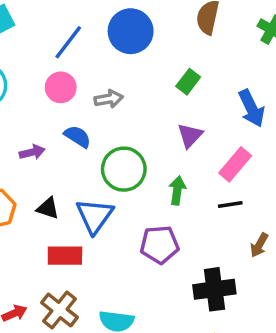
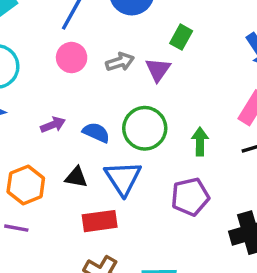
green rectangle: (188, 82) -> (181, 37), moved
purple triangle: (190, 135) -> (158, 70), moved
blue semicircle: (78, 136) -> (96, 133), moved

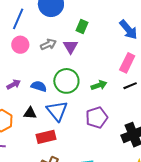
green arrow: (200, 141) -> (99, 85), turned 77

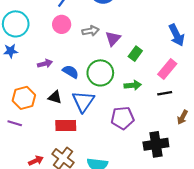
green rectangle: (82, 26) -> (135, 54), moved

